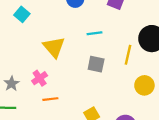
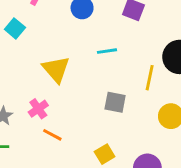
gray square: (96, 64) -> (115, 102), moved
orange line: (50, 99) -> (52, 135), turned 35

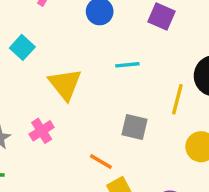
cyan square: (15, 28) -> (22, 47), moved
orange line: (52, 135) -> (101, 162), moved

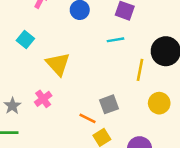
cyan line: (127, 65) -> (116, 40), moved
gray square: (135, 127) -> (109, 104), moved, turned -30

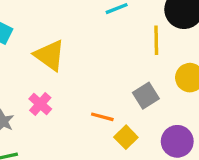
gray square: (109, 104) -> (146, 96), moved

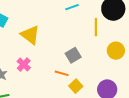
gray square: (146, 96) -> (73, 55), moved

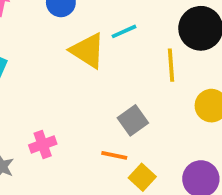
yellow triangle: (30, 35) -> (88, 51), moved
pink cross: (24, 65) -> (43, 145), turned 32

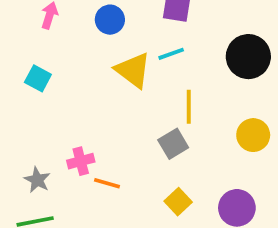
yellow line: (171, 65) -> (189, 107), moved
orange line: (114, 155) -> (107, 183), moved

